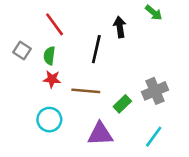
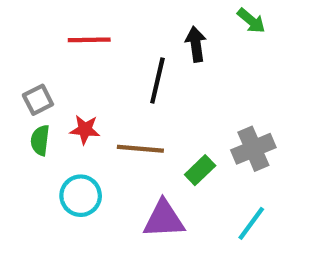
red line: (55, 24) -> (89, 40), turned -55
gray square: (22, 50) -> (38, 100), moved, turned 30
green semicircle: (49, 56) -> (40, 140), moved

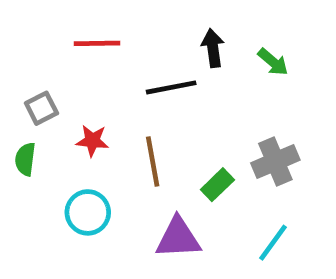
green arrow: (251, 21) -> (273, 62), moved
black line: (157, 81) -> (171, 87), turned 66
green semicircle: (40, 140) -> (25, 159), moved
brown line: (140, 149) -> (153, 162), turned 75

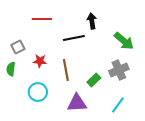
green arrow: (273, 62) -> (124, 41), moved, size x1.5

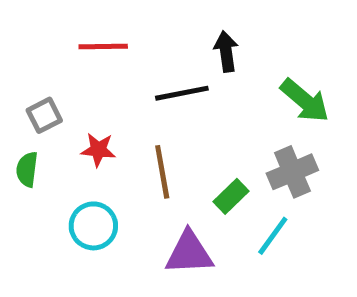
cyan line: (118, 105) -> (273, 236), moved

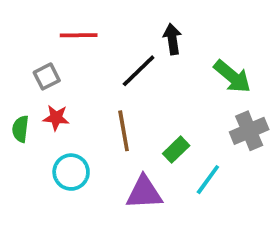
black line: (182, 93) -> (139, 71), turned -33
gray square: (44, 115) -> (47, 76), moved
red star: (98, 150) -> (56, 118), moved
gray cross: (292, 172) -> (249, 131), moved

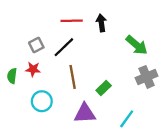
red line: (79, 35) -> (72, 21), moved
black line: (139, 71) -> (64, 47), moved
gray square: (47, 76) -> (36, 45), moved
cyan line: (208, 180) -> (127, 119), moved

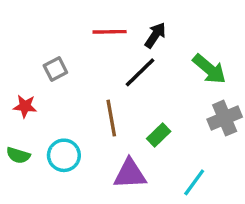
black arrow: (101, 23) -> (155, 35), turned 42
black line: (64, 47) -> (140, 72), moved
red star: (33, 69) -> (25, 106), moved
green semicircle: (12, 76) -> (18, 155), moved, turned -80

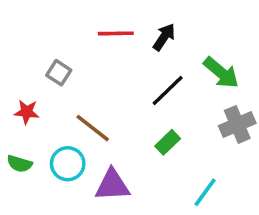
gray square: (55, 69) -> (59, 73), turned -30
black line: (140, 72) -> (168, 91), moved
brown line: (111, 118) -> (93, 128), moved, turned -42
purple triangle: (130, 174) -> (112, 185), moved

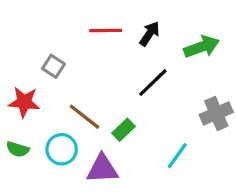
green arrow: (221, 73) -> (202, 47), moved, turned -60
red star: (27, 112) -> (24, 102), size x1.4
green rectangle: (168, 142) -> (123, 130), moved
cyan line: (205, 192) -> (177, 156), moved

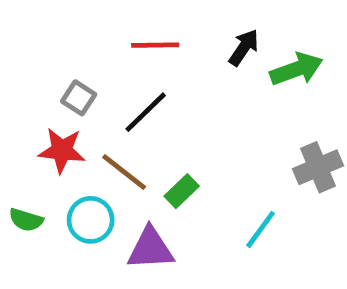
black arrow: (150, 34) -> (244, 48), moved
black line: (153, 83) -> (146, 112), moved
red star: (24, 102) -> (62, 150), moved

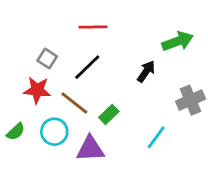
black arrow: (244, 48) -> (146, 71), moved
green semicircle: (26, 220) -> (16, 132), turned -60

